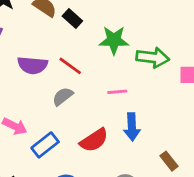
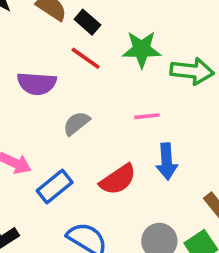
red line: (70, 66) -> (86, 58), moved

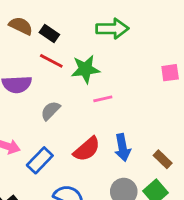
green star: (142, 49) -> (85, 69), moved
green arrow: (192, 71) -> (112, 29), moved
blue arrow: (167, 161) -> (123, 148), moved

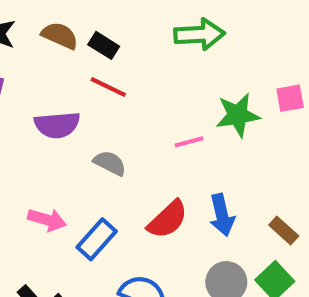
green star: (85, 69) -> (238, 115), moved
gray semicircle: (50, 111) -> (110, 163), turned 75

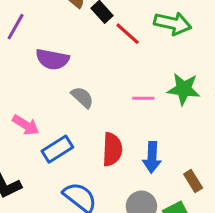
red line: (108, 87) -> (128, 34), moved
red semicircle: (168, 219) -> (112, 149), turned -60

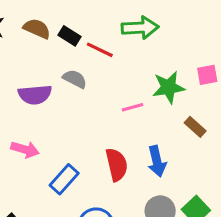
gray semicircle: (82, 97) -> (75, 79), moved
pink arrow: (26, 125) -> (25, 150), moved
brown rectangle: (193, 181) -> (195, 127), moved

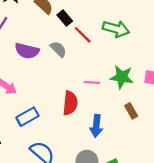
red semicircle: (117, 165) -> (70, 103), moved

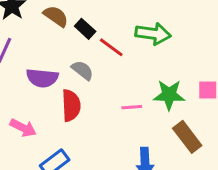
red semicircle: (70, 103) -> (71, 105), moved
brown rectangle: (131, 111) -> (187, 137), size x1.5

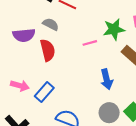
pink arrow: (23, 128) -> (20, 86), moved

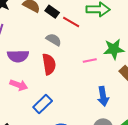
purple semicircle: (24, 35) -> (18, 56), moved
pink arrow: (20, 86) -> (19, 85), moved

